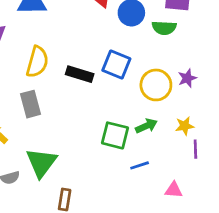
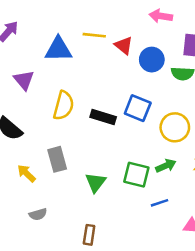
gray rectangle: (31, 104) -> (57, 159), moved
green triangle: (41, 163) -> (96, 182), moved, size x0.7

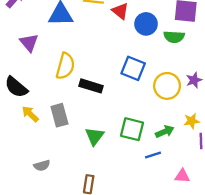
black rectangle: (103, 117) -> (91, 86), moved
green arrow: (166, 166) -> (165, 132), moved
yellow arrow: (26, 173) -> (30, 114), moved

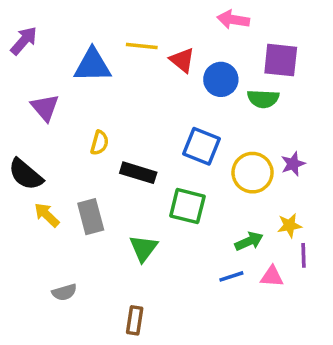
yellow semicircle: (65, 66) -> (99, 143), size x0.6
green square: (132, 129) -> (187, 206), moved
pink triangle: (182, 176) -> (272, 276), moved

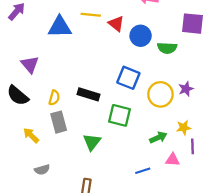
purple square: (281, 60) -> (193, 24), moved
purple triangle: (45, 108) -> (30, 65), moved
yellow semicircle: (99, 143) -> (54, 98), moved
yellow arrow: (47, 215) -> (31, 135), moved
blue line: (231, 276) -> (143, 171), moved

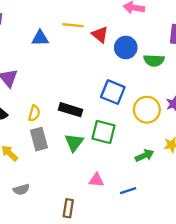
blue triangle: (60, 27) -> (40, 38), size x0.7
green triangle: (92, 142) -> (74, 143), moved
pink triangle: (173, 160) -> (96, 180), moved

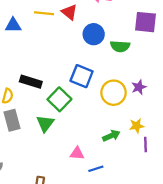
red triangle: (100, 35) -> (69, 12), moved
black rectangle: (71, 110) -> (31, 82), moved
green square: (103, 132) -> (59, 99), moved, turned 30
pink triangle: (96, 180) -> (77, 153), moved

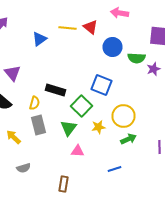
blue triangle: (13, 25) -> (40, 39), turned -35
purple star: (139, 87) -> (154, 69), moved
yellow circle: (114, 93) -> (124, 116), moved
yellow star: (137, 126) -> (98, 127), moved
pink triangle: (77, 153) -> (78, 151), moved

